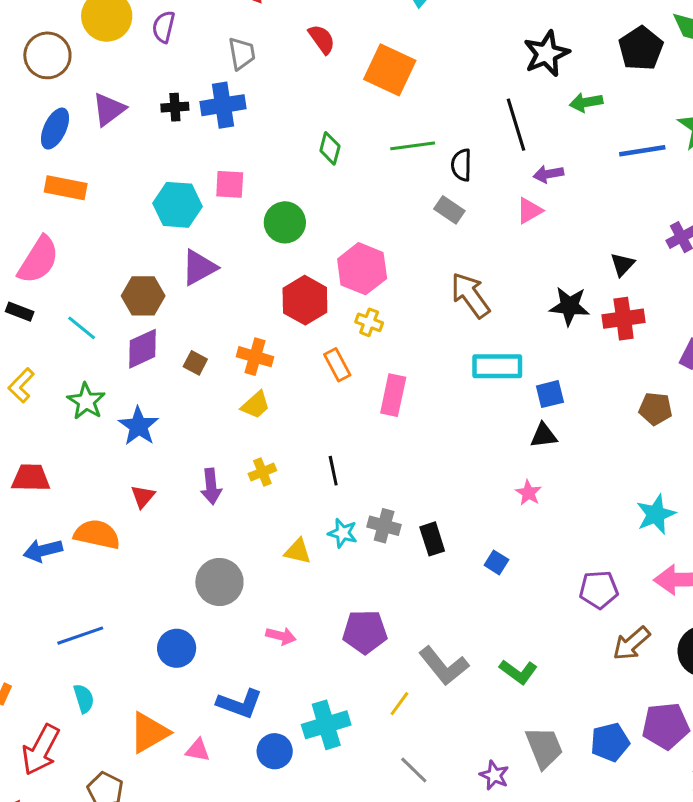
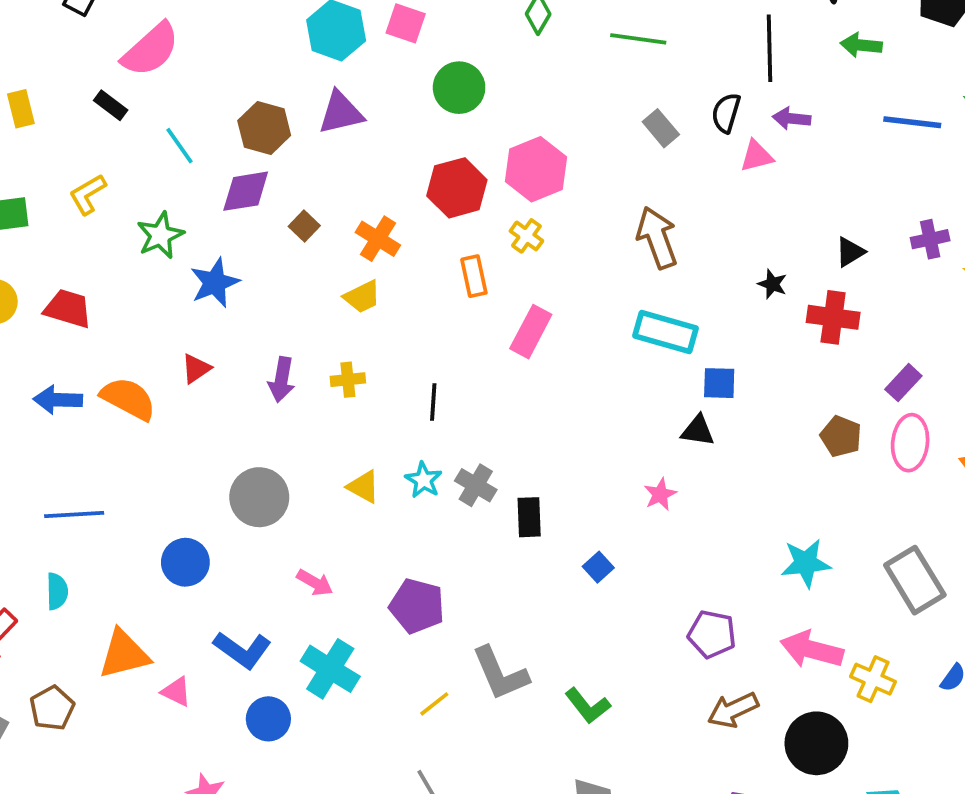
black semicircle: (461, 165) -> (726, 113), moved
black star: (569, 306) -> (772, 284), size x0.6
cyan cross: (326, 725) -> (330, 669), moved, turned 33

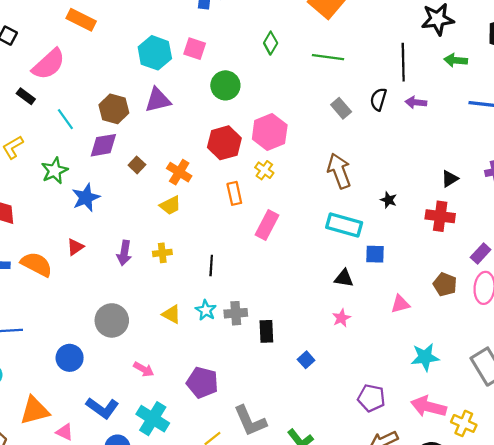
pink triangle: (757, 156) -> (400, 304), moved
black star: (772, 284) -> (389, 200), moved
black triangle: (698, 431) -> (344, 278), moved
gray cross: (476, 485) -> (236, 313), turned -35

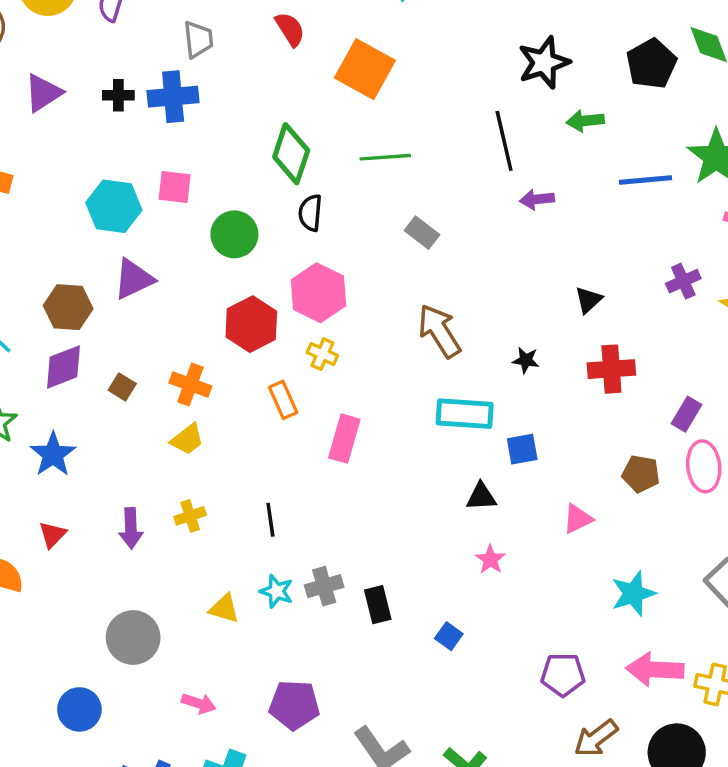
green diamond: (271, 43) -> (291, 154), size x1.6
black semicircle: (378, 99) -> (310, 213), moved
black triangle: (450, 179) -> (588, 300), moved

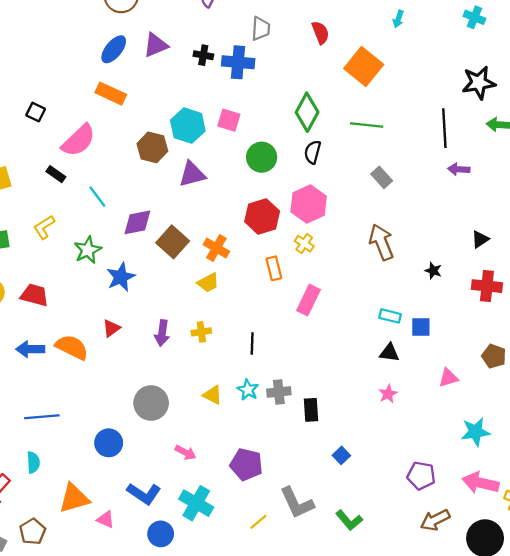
brown hexagon: (68, 307) -> (152, 147), moved
brown square: (122, 387) -> (173, 242), size x1.8
cyan rectangle: (465, 414) -> (390, 316), moved, size x0.6
blue square: (449, 636) -> (341, 455), moved

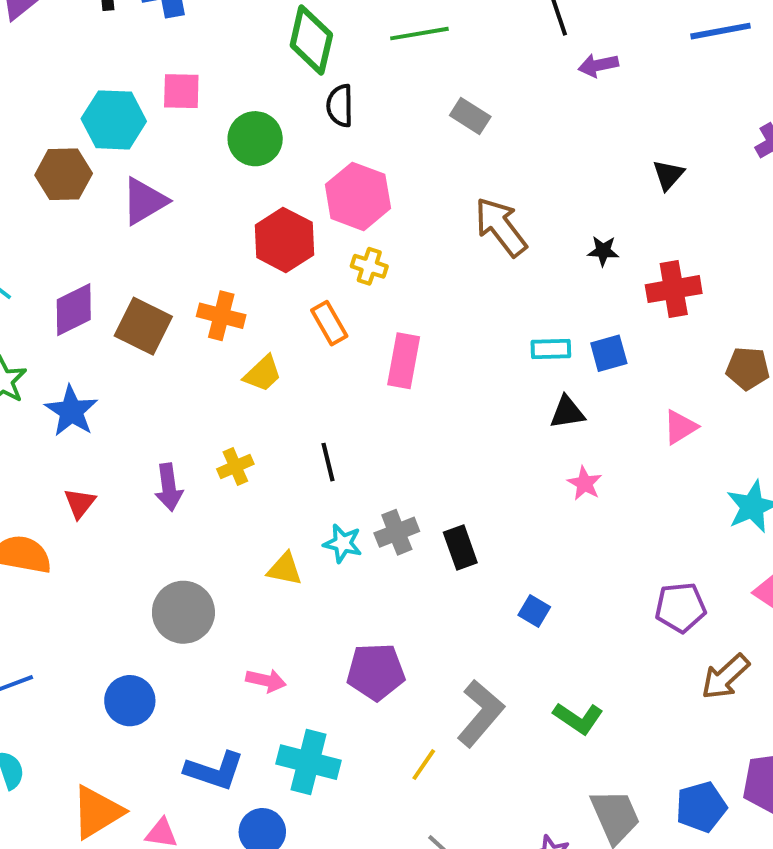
yellow trapezoid: (208, 283) -> (263, 374), moved
red cross: (487, 286) -> (674, 289), moved
gray L-shape: (297, 503) -> (480, 713), turned -99

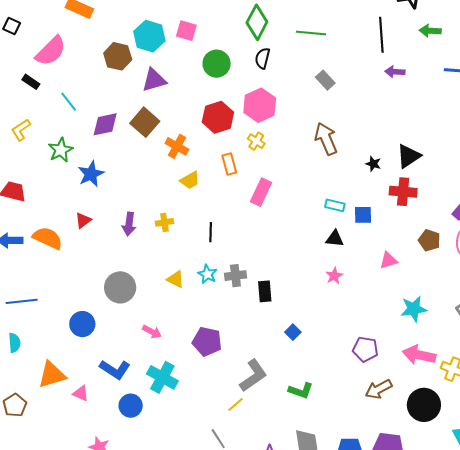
black triangle: (668, 175) -> (409, 156), moved, size x1.5
brown square: (143, 326) -> (145, 122), moved
green L-shape: (578, 718) -> (301, 391), turned -30
yellow line: (424, 765) -> (236, 405), moved

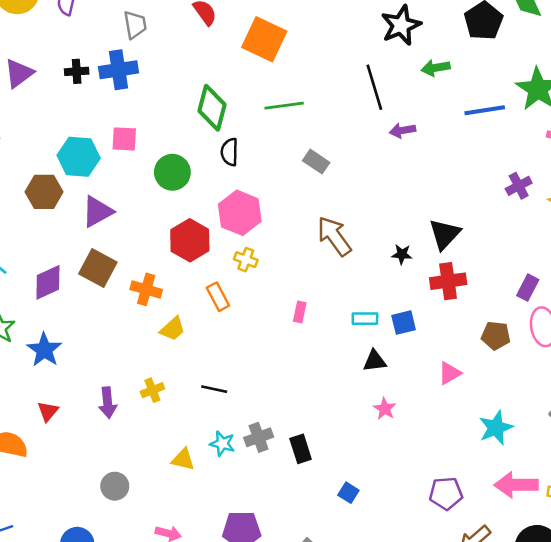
pink rectangle: (261, 192) -> (300, 312), moved, size x0.6
black line: (211, 232) -> (214, 389), turned -66
gray circle: (120, 287) -> (115, 486), size x0.7

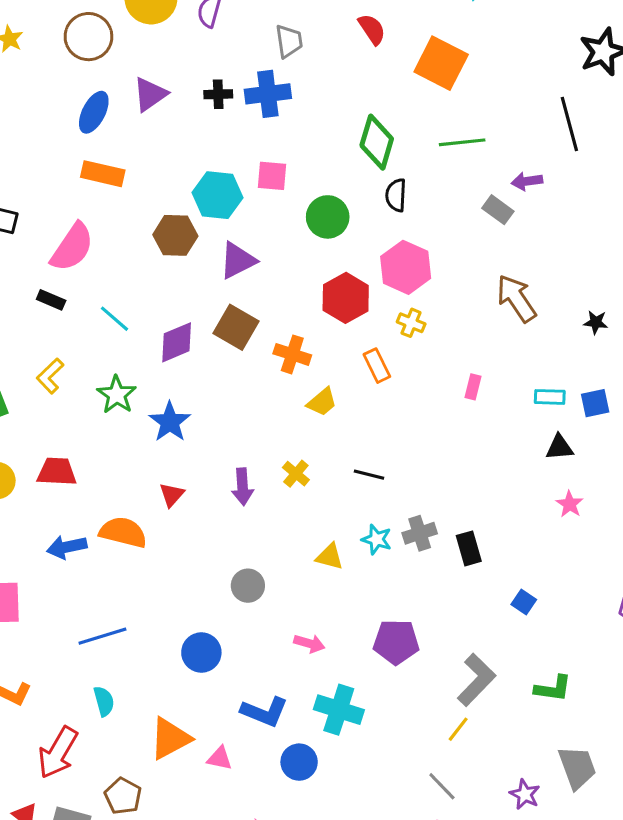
purple arrow: (402, 130) -> (527, 181), moved
yellow cross: (152, 390) -> (296, 474), turned -30

